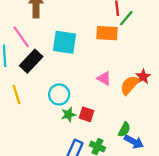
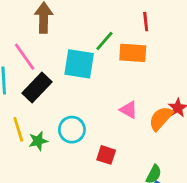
green line: (126, 18) -> (104, 41), moved
green star: (68, 115) -> (38, 141), moved

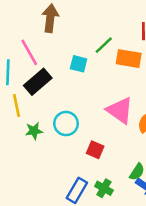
cyan square: (79, 64) -> (79, 64), size x0.6
pink triangle: (129, 110) -> (120, 110), size x1.6
yellow line: (18, 129) -> (17, 106), moved

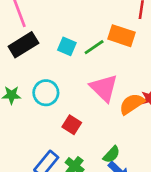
green line: (104, 45) -> (94, 47), moved
cyan square: (79, 64) -> (67, 46), moved

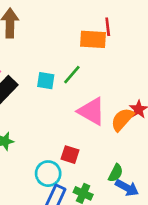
orange rectangle: (122, 36) -> (93, 39), moved
cyan circle: (46, 93) -> (48, 174), moved

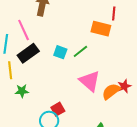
red line: (108, 27) -> (114, 13), moved
red square: (70, 155) -> (58, 109), moved, turned 32

